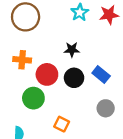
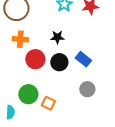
orange cross: (22, 60) -> (20, 39), moved
green circle: (33, 98) -> (28, 94), moved

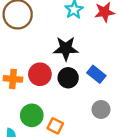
black star: (57, 37) -> (66, 48), size x1.5
orange cross: (20, 39) -> (13, 79), moved

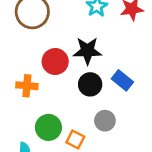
red circle: (40, 74) -> (55, 62), moved
gray circle: (101, 109) -> (105, 121), moved

